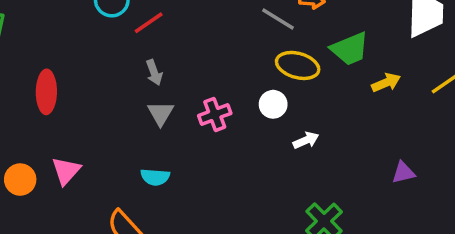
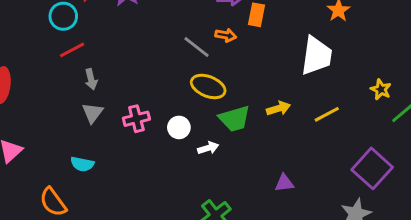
red line: (149, 23) -> (72, 50), moved
green trapezoid: (350, 49) -> (235, 119), moved
white circle: (273, 104) -> (179, 127), moved

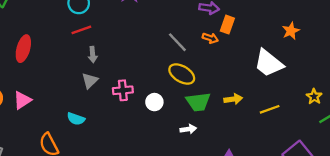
orange arrow: (226, 35) -> (210, 38), moved
white trapezoid: (316, 56) -> (269, 63), turned 112
white arrow: (208, 148) -> (188, 129), moved

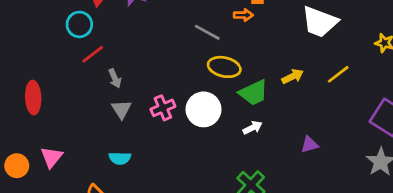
white circle: (154, 102) -> (204, 109), size x1.6

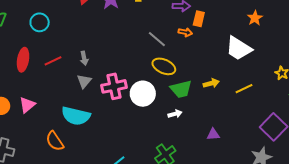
cyan circle: (79, 24) -> (40, 22), moved
red line: (93, 54) -> (53, 61), moved
pink cross: (163, 108) -> (114, 86), size x1.4
cyan semicircle: (120, 158) -> (76, 116), size x1.8

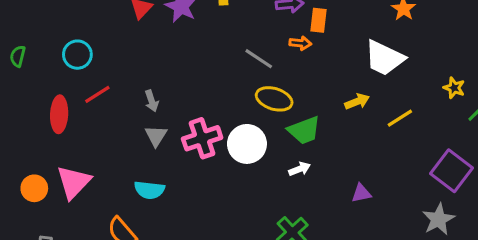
red line: (53, 61) -> (97, 94), moved
yellow arrow: (211, 83) -> (357, 102), moved
pink triangle: (27, 105) -> (74, 182), size x1.4
cyan semicircle: (76, 116) -> (149, 190), size x0.7

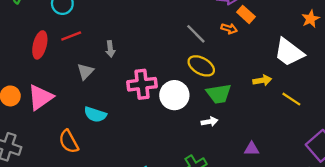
orange rectangle: (319, 20) -> (246, 14), turned -66
yellow line: (400, 118) -> (291, 99), turned 54
gray triangle: (156, 136) -> (85, 71), moved

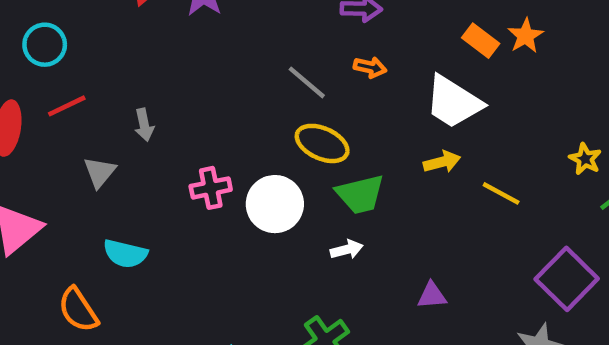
orange rectangle: (246, 14) -> (481, 41), moved
white trapezoid: (289, 52) -> (453, 102), moved
pink cross: (142, 84) -> (211, 188), size x0.7

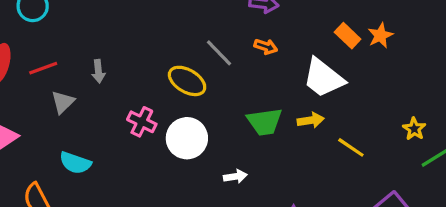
red line: (67, 106) -> (43, 68), moved
yellow ellipse: (322, 143) -> (187, 81), moved
pink cross: (211, 188) -> (142, 122), turned 32
green trapezoid: (360, 194) -> (265, 122), moved

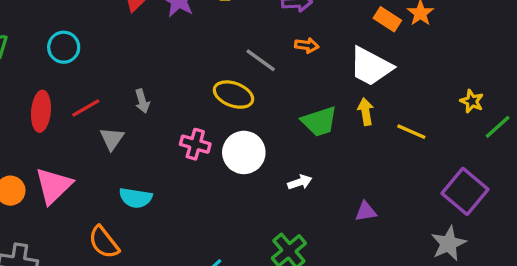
yellow arrow: (311, 120) -> (366, 112), turned -80

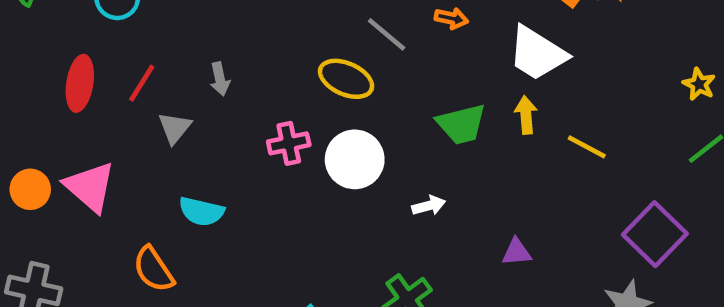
yellow star: (472, 101) -> (699, 84), moved
red line: (86, 108) -> (142, 83), turned -32
pink cross: (195, 144) -> (289, 143), turned -32
pink triangle: (54, 186) -> (90, 187), turned -39

